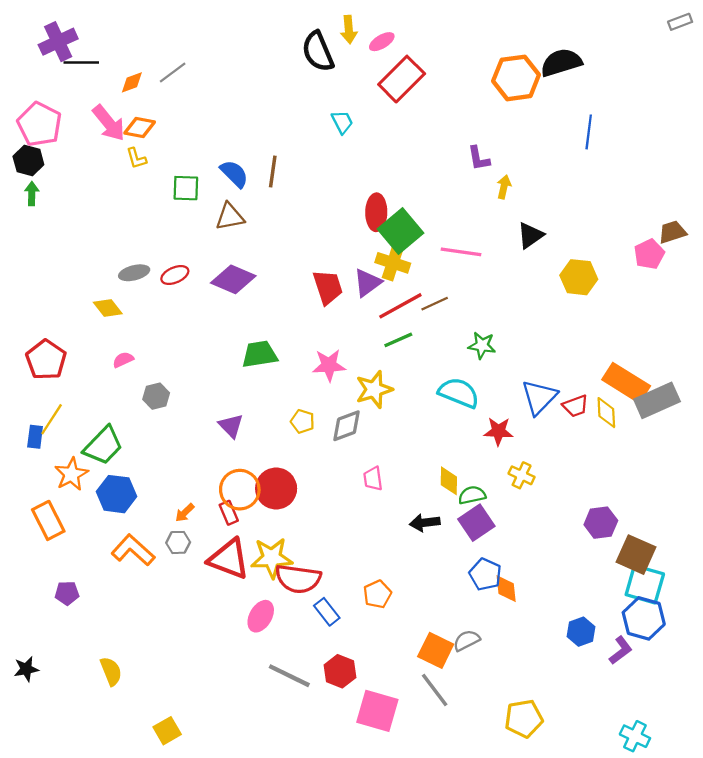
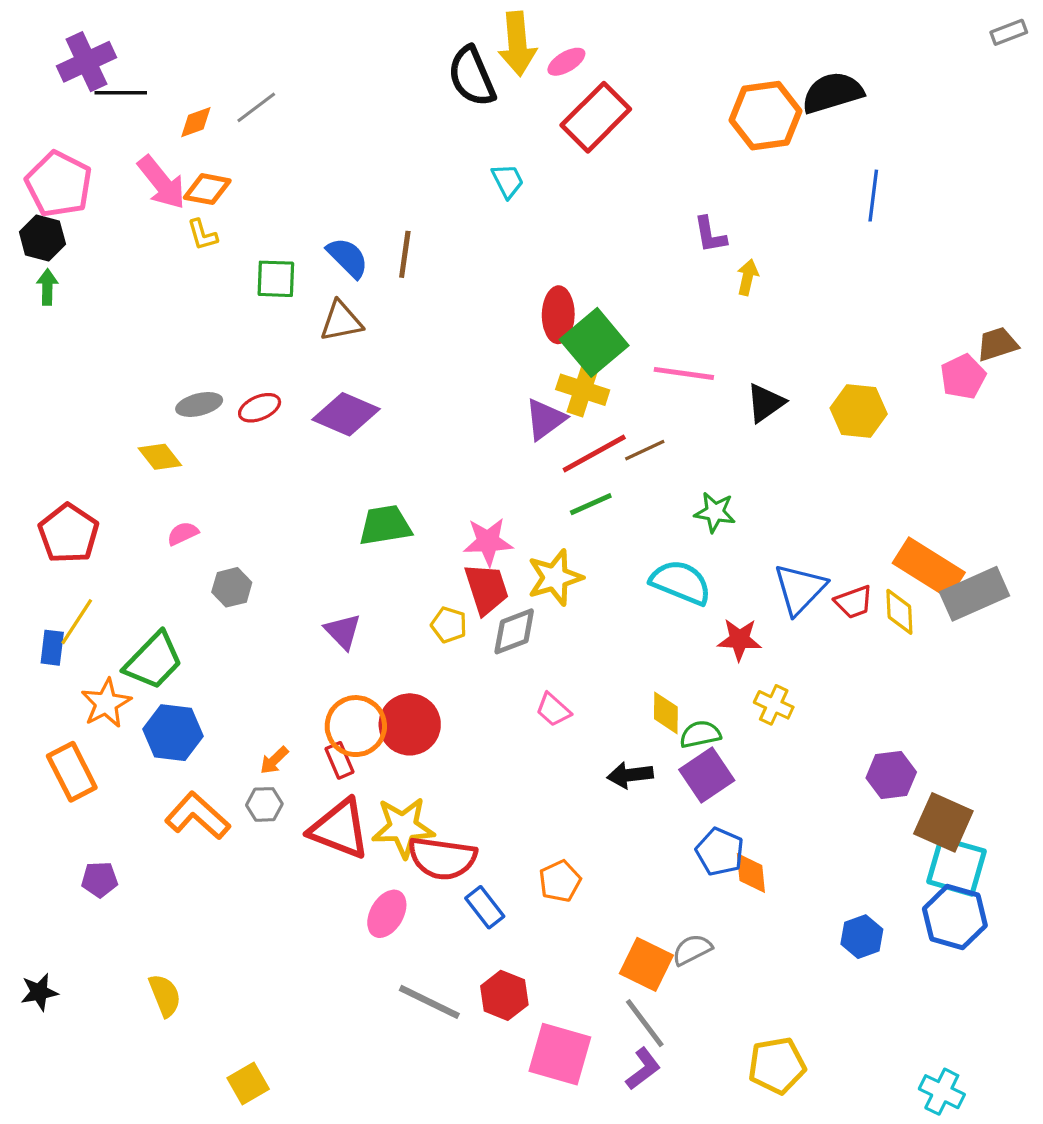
yellow arrow: (349, 30) -> (517, 44), size x1.5
black triangle: (530, 235) -> (766, 403), moved
red trapezoid: (328, 287) -> (486, 589), moved
pink trapezoid: (373, 479) -> (553, 710), turned -40
purple L-shape: (621, 650) -> (643, 1069), moved

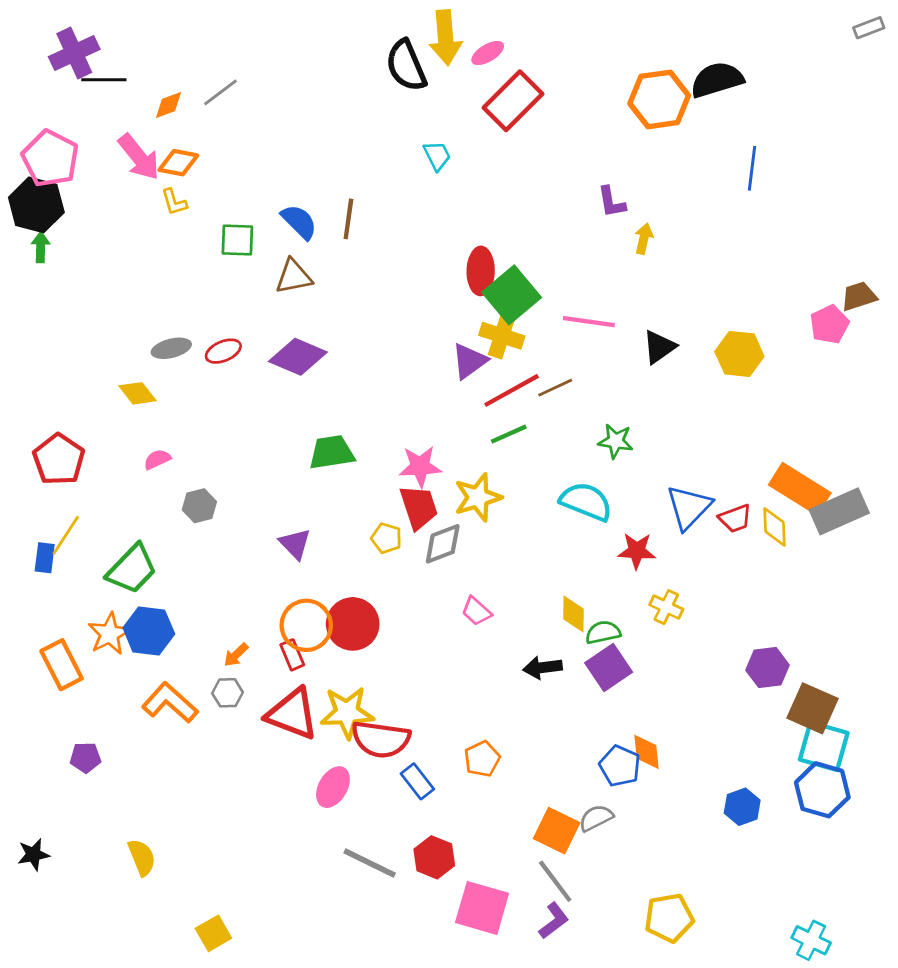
black hexagon: (42, 238) -> (36, 205), size x1.4
orange star: (106, 703) -> (109, 634), moved
blue pentagon: (720, 852) -> (620, 766), moved

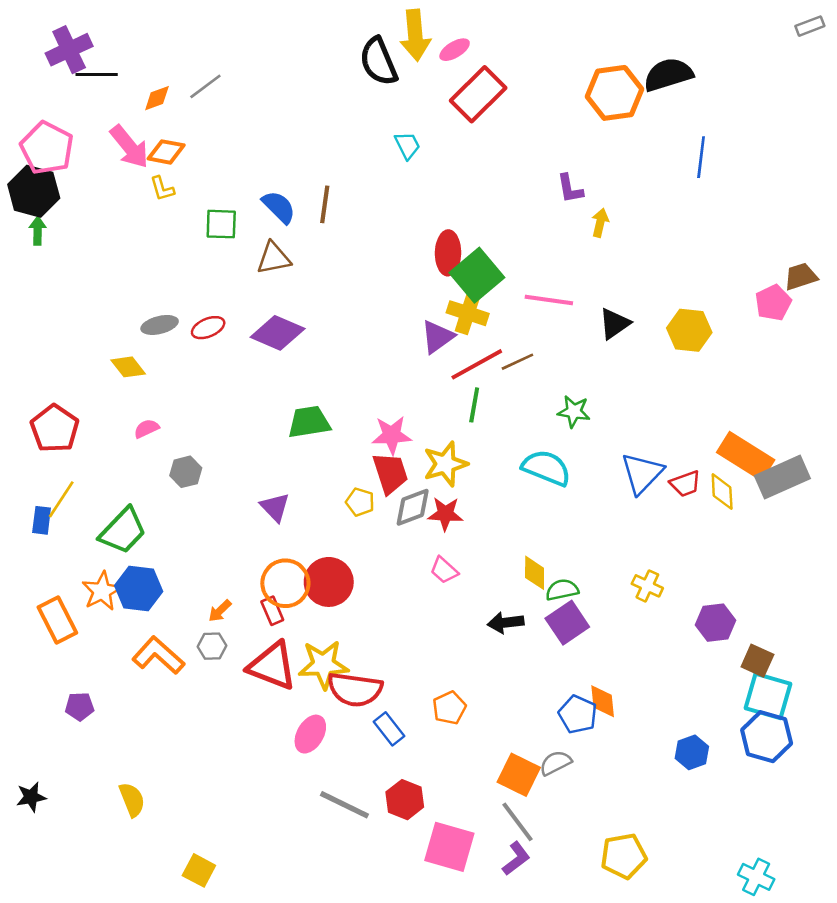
green line: (509, 434) -> (474, 405), turned -56
red star: (637, 551) -> (445, 514), moved
yellow cross: (666, 607) -> (647, 586), moved
brown square: (813, 708) -> (757, 661), size x0.7
yellow square: (213, 933) -> (199, 870), turned -32

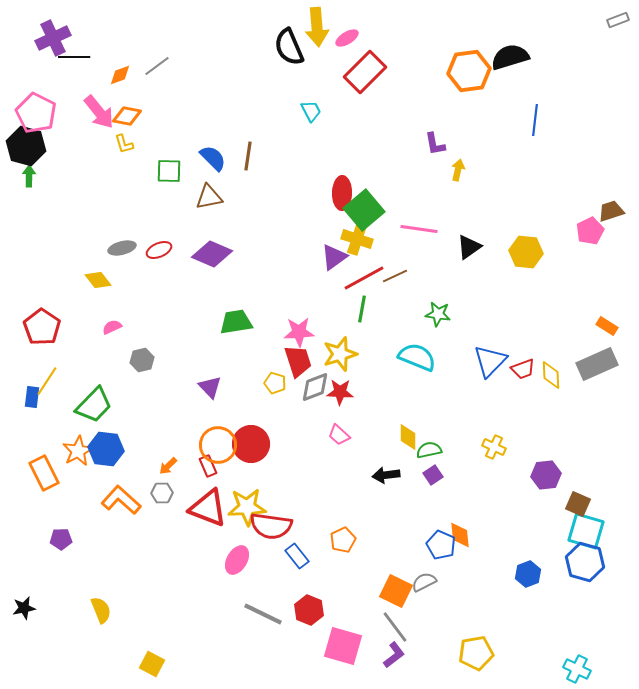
orange rectangle: (746, 456) -> (607, 326), moved, size x0.5
purple square: (567, 623) -> (433, 475), size x0.6

